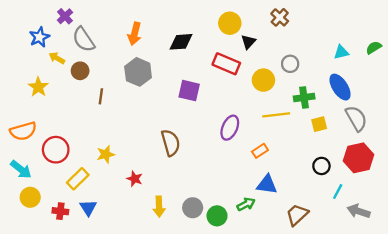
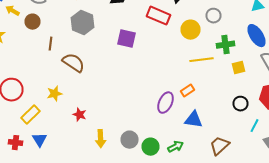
purple ellipse: (230, 128) -> (166, 103), moved
brown semicircle: (171, 143) -> (74, 63), moved, turned -40
green arrow: (246, 204) -> (176, 147), moved

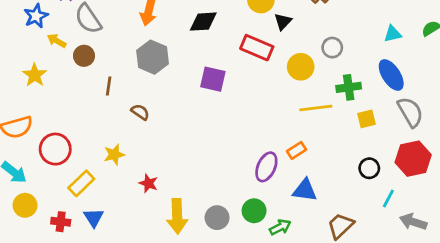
brown semicircle: (74, 63) -> (140, 112), size x0.6
yellow arrow: (100, 139) -> (177, 216), size x1.4
green circle: (150, 147) -> (254, 211), moved

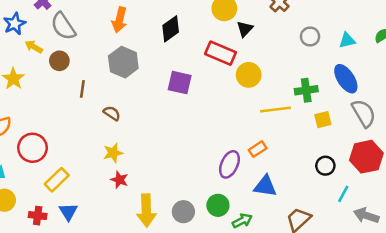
black diamond: (203, 22) -> (171, 29), turned -32
gray circle: (332, 48) -> (310, 37), moved
yellow circle: (301, 67) -> (249, 75), moved
yellow star: (114, 155) -> (113, 153), moved

